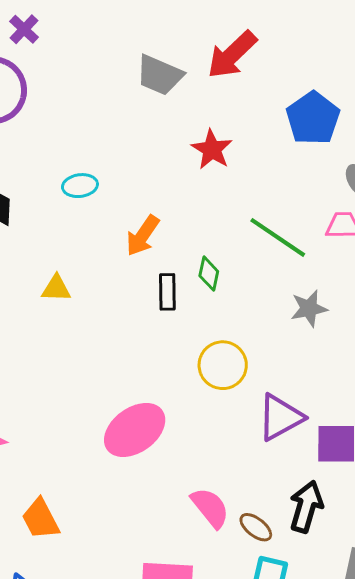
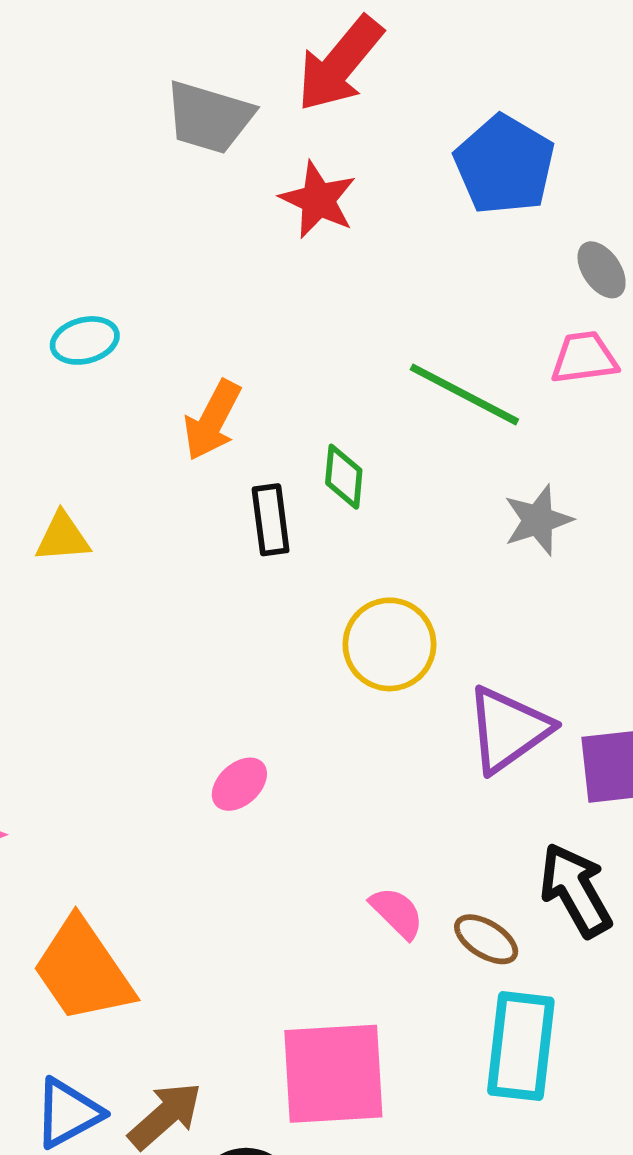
red star: (212, 149) -> (318, 200), moved
pink ellipse: (135, 430) -> (239, 784), size x0.5
black arrow: (306, 507) -> (576, 890), turned -39
pink semicircle: (210, 508) -> (397, 913), size x0.7
orange trapezoid: (40, 519) -> (83, 970), size x1.4

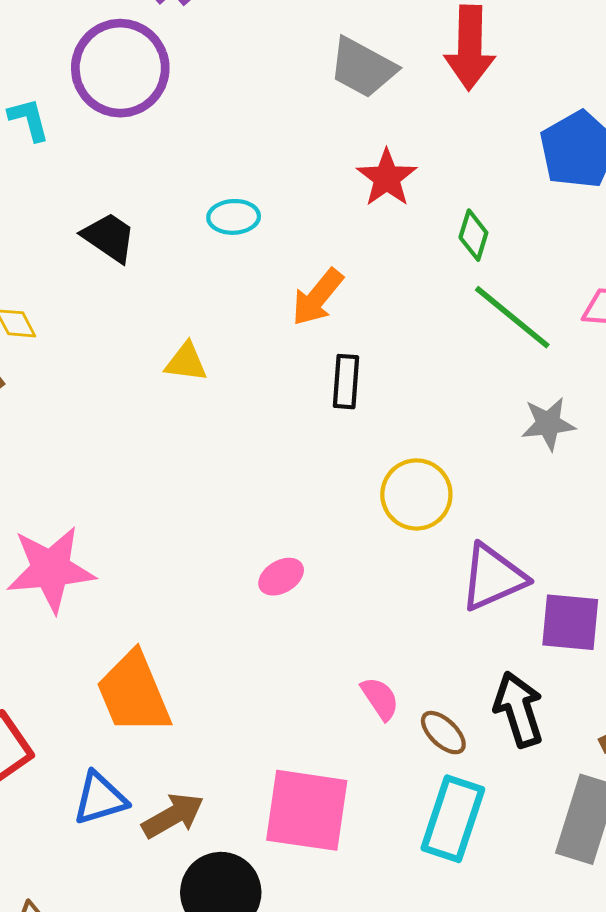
red arrow: (340, 64) -> (470, 48), turned -50
red star: (318, 200) -> (387, 178), moved
green diamond: (344, 477) -> (473, 235), moved

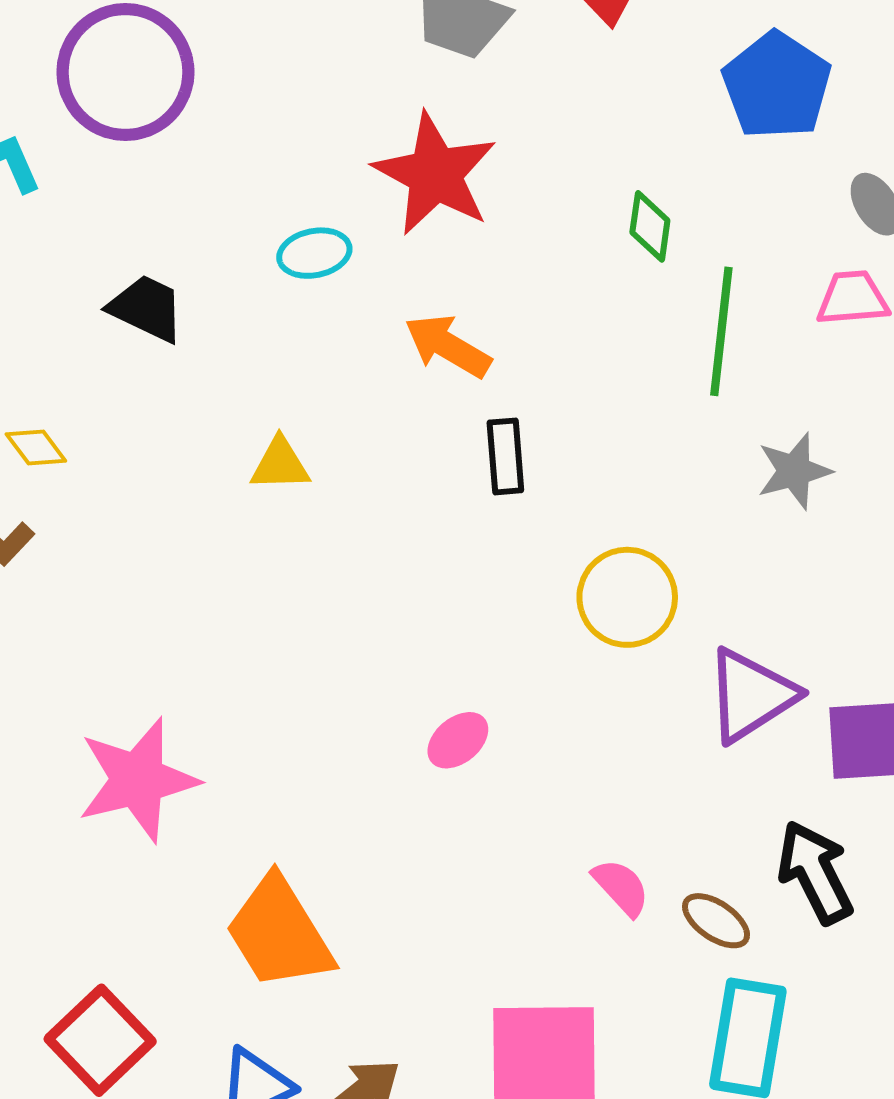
red star: (387, 178) -> (435, 174), moved, size x1.5
orange arrow: (317, 297) -> (448, 346), turned 90
green line: (512, 317) -> (721, 331), turned 66

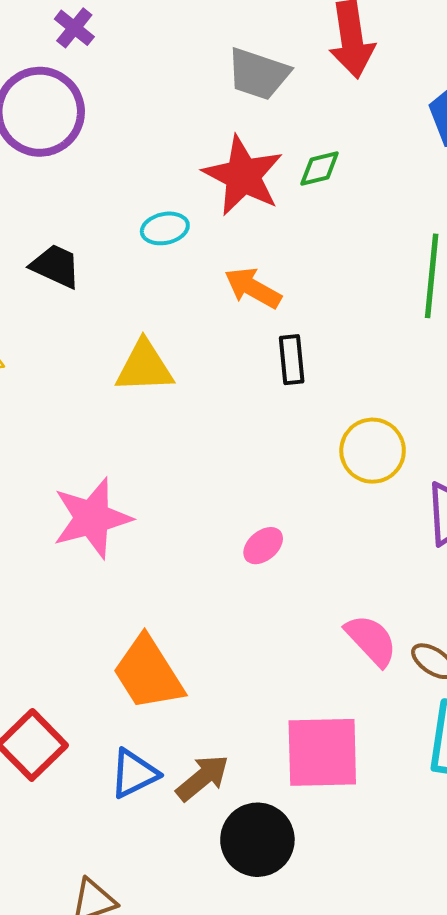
green diamond: (650, 226) -> (320, 168), moved, turned 69
yellow triangle: (280, 464) -> (144, 367), size x1.5
pink star: (138, 780) -> (92, 518), moved
pink semicircle: (621, 887) -> (371, 640), size x1.4

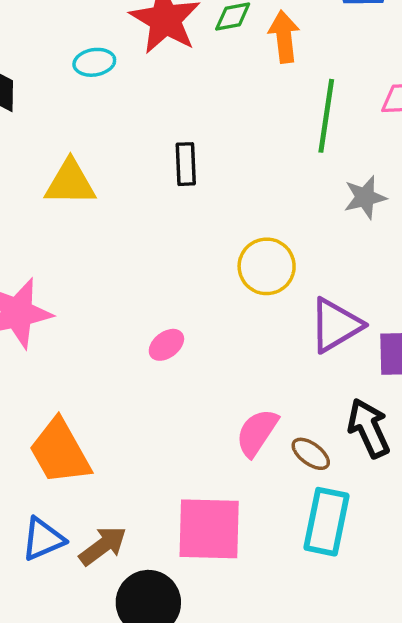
orange arrow: (253, 288) -> (284, 37), moved, turned 51
black rectangle: (292, 360) -> (186, 164), moved
pink semicircle: (371, 640) -> (257, 433), turned -106

